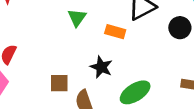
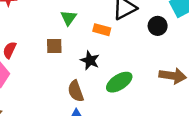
brown square: (59, 83) -> (54, 46), moved

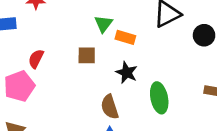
orange rectangle: (102, 30) -> (125, 37), moved
green ellipse: (119, 82) -> (159, 98), turned -70

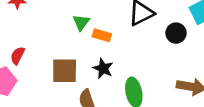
brown square: (87, 55) -> (65, 71), moved, size x1.5

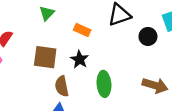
green triangle: (81, 22) -> (47, 13), moved

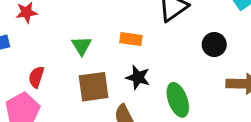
green triangle: (47, 13) -> (82, 46), moved
black circle: (148, 36) -> (214, 45), moved

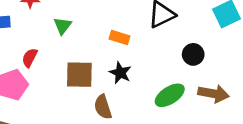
green triangle: (82, 46) -> (62, 26), moved
green ellipse: (178, 100) -> (170, 95), moved, turned 68

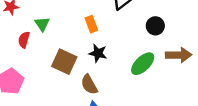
orange rectangle: (120, 37) -> (91, 24), turned 63
red semicircle: (30, 58) -> (24, 40), moved
brown square: (79, 75) -> (64, 62), turned 35

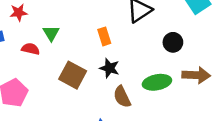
red semicircle: (24, 40) -> (31, 49), turned 84
green ellipse: (143, 64) -> (157, 82), turned 30
brown semicircle: (89, 85) -> (122, 97), moved

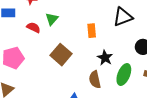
black star: (109, 68) -> (105, 58), moved
green ellipse: (157, 82) -> (124, 75), turned -70

